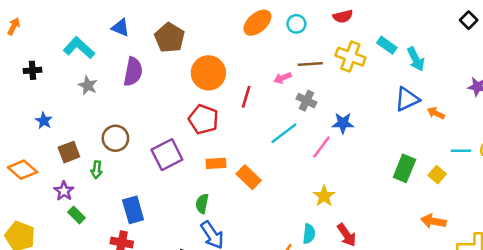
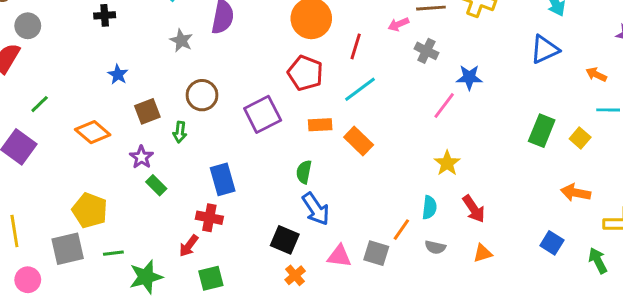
gray star: (88, 85) -> (181, 41), moved
orange arrow: (436, 113) -> (596, 74), moved
cyan line: (284, 133) -> (360, 89), moved

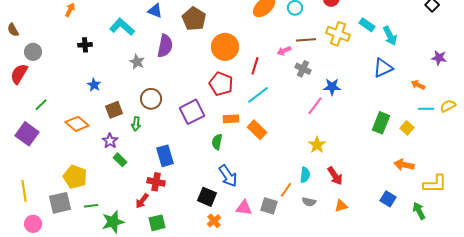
green semicircle: (304, 172) -> (217, 142), moved

